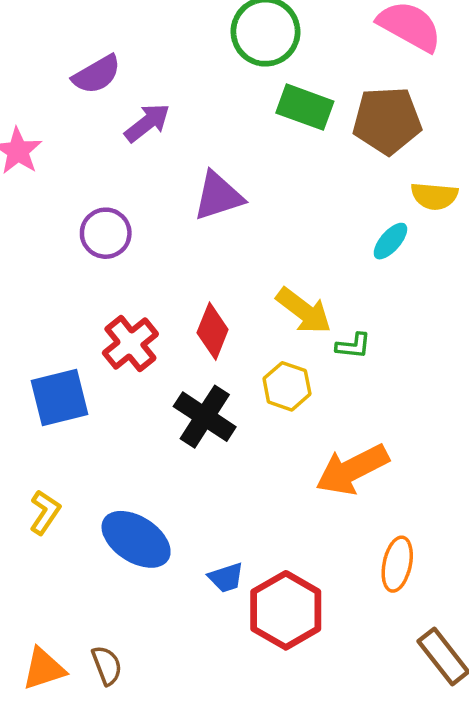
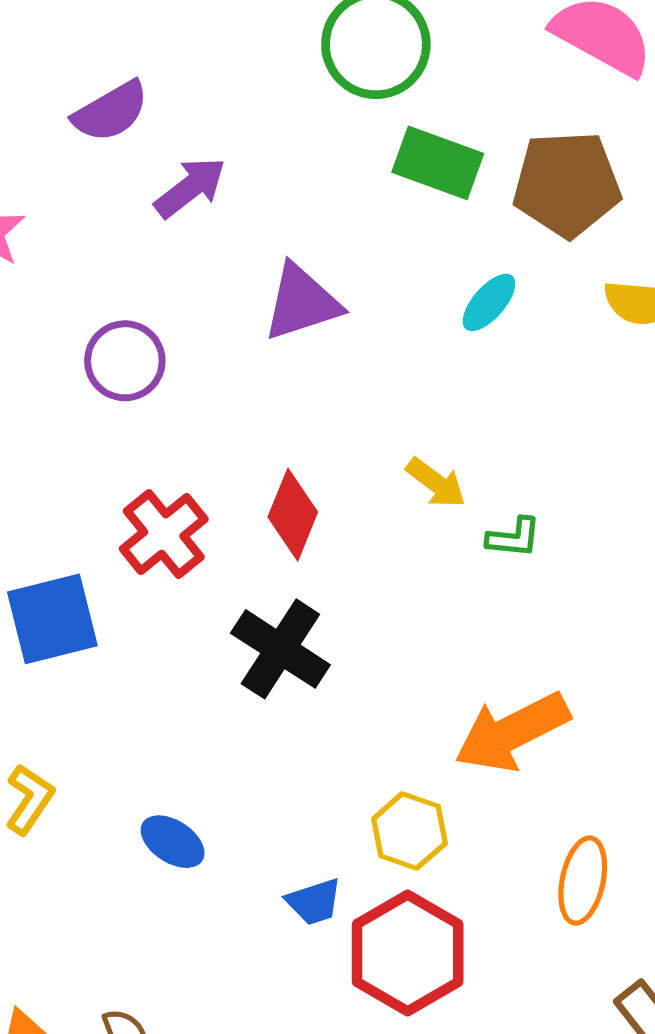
cyan ellipse: (390, 241) -> (489, 302), moved
yellow arrow: (304, 311) -> (436, 483), size x0.7
yellow hexagon: (287, 386) -> (409, 831), moved
blue ellipse: (136, 539) -> (173, 842), size x0.6

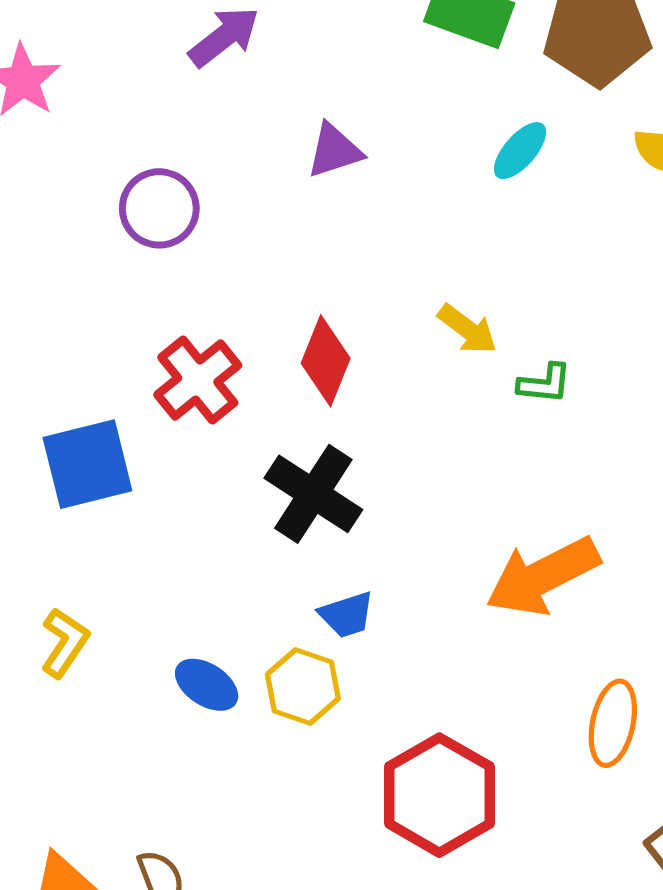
purple triangle: (302, 302) -> (334, 151), size x0.7
yellow hexagon: (409, 831) -> (303, 686), moved
blue trapezoid: (314, 902) -> (347, 615), moved

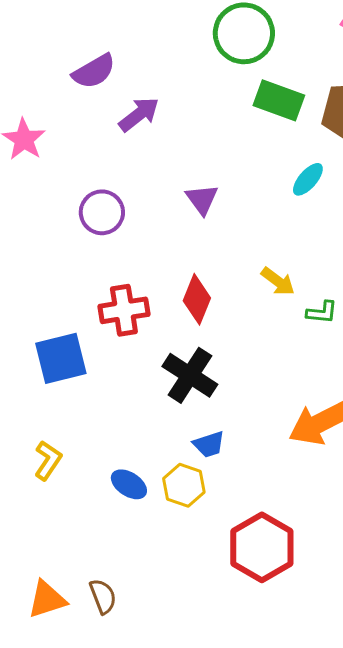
purple triangle: (334, 151) -> (202, 199), moved, turned -48
red cross: (198, 380) -> (124, 310), turned 30

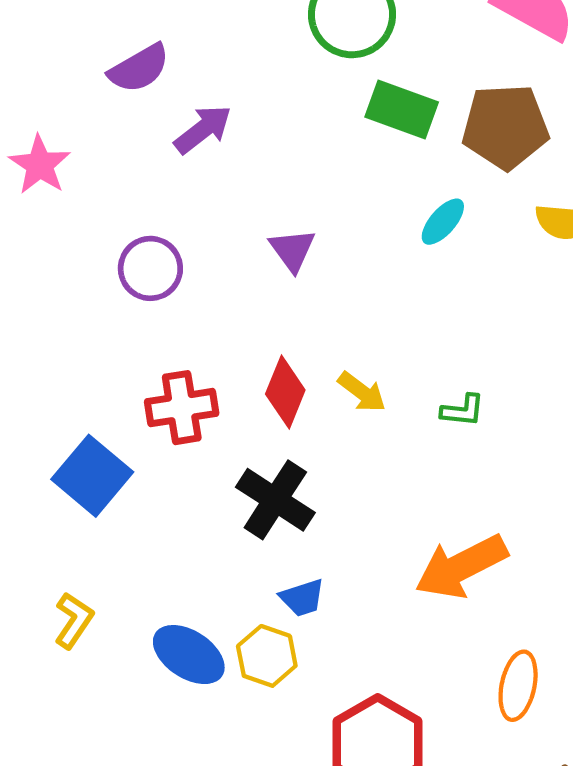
yellow arrow: (278, 281) -> (362, 392), moved
blue square: (61, 358) -> (92, 476), turned -36
blue ellipse: (129, 484) -> (189, 655), size x1.4

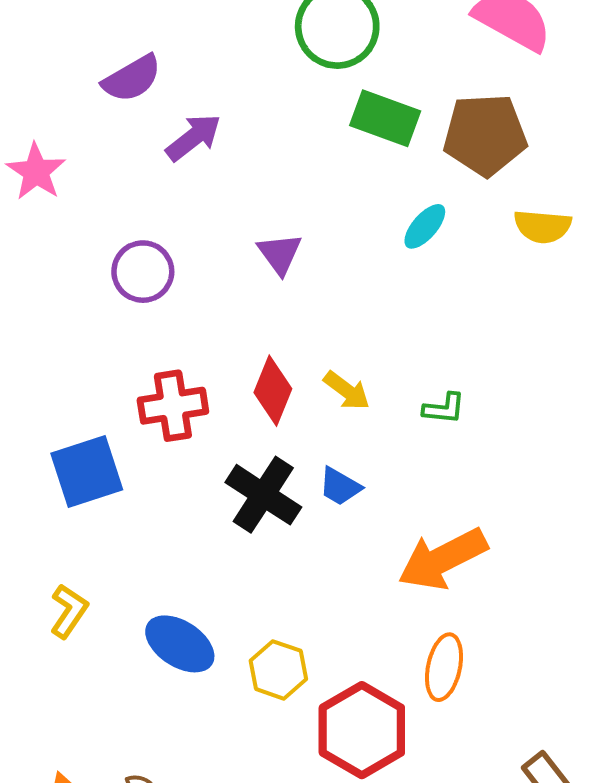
blue square: (92, 476) -> (87, 471), turned 32
blue trapezoid: (302, 598) -> (340, 486), moved, turned 48
yellow hexagon: (267, 656) -> (278, 670), moved
orange ellipse: (518, 686) -> (444, 667), moved

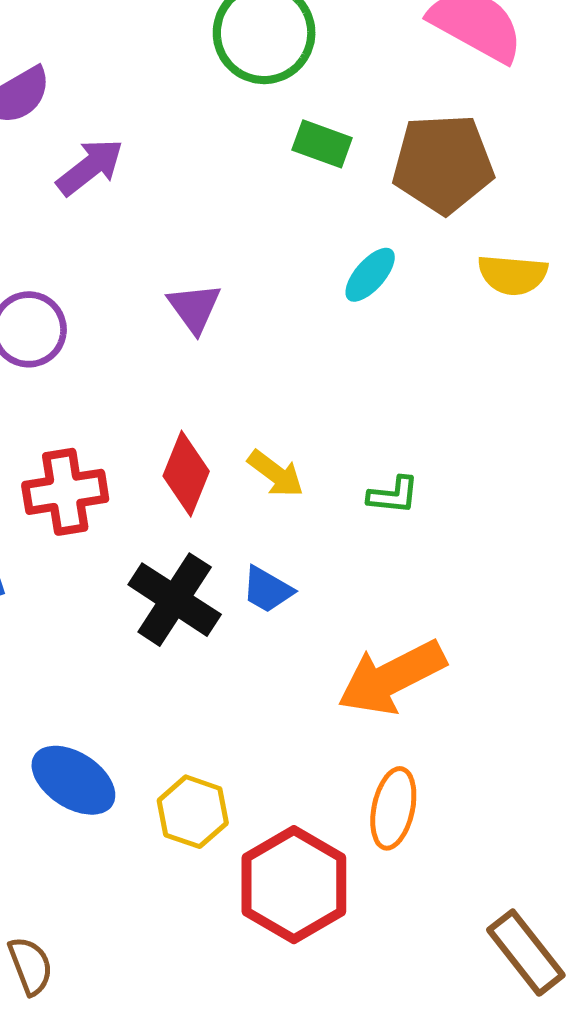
green rectangle: (385, 118) -> (322, 144), size x0.7

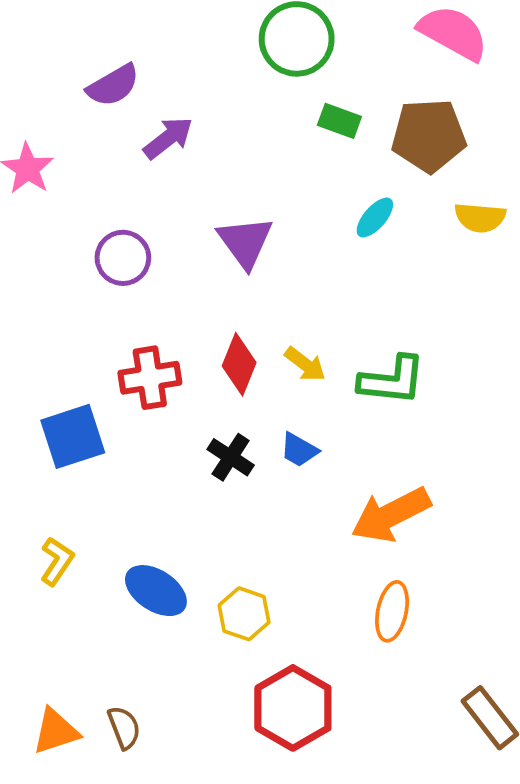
purple triangle: (194, 308) -> (245, 242), size x1.4
green L-shape: (393, 495) -> (392, 380), size x1.8
black cross: (175, 600) -> (231, 457), size x0.7
red hexagon: (294, 885) -> (293, 708), moved

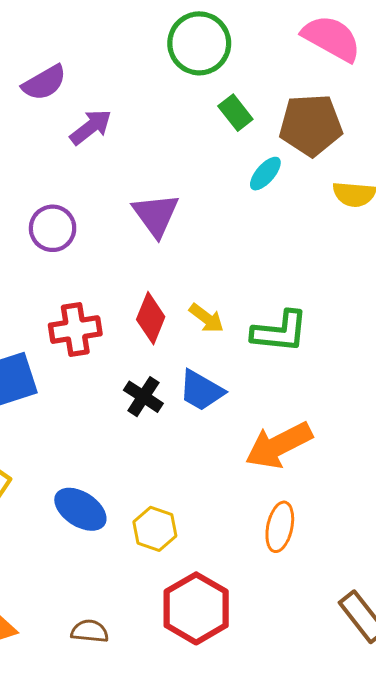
green rectangle: (339, 121) -> (235, 113), turned 32
cyan ellipse: (375, 218) -> (265, 174), moved
blue trapezoid: (299, 450) -> (201, 390), size x1.4
brown semicircle: (124, 728) -> (90, 631), moved, turned -63

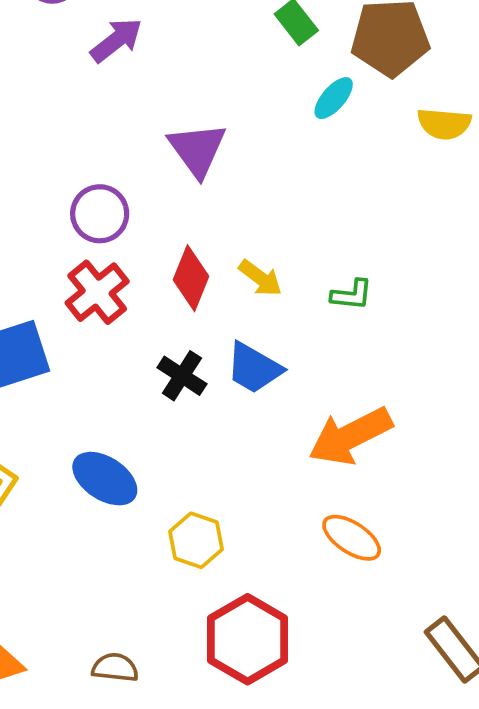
purple circle: (53, 228) -> (100, 214), moved
red cross: (75, 330) -> (97, 292), turned -30
green L-shape: (280, 332) -> (352, 295), size x0.6
blue ellipse: (80, 509) -> (105, 479), moved
orange ellipse: (280, 527) -> (352, 538), turned -69

